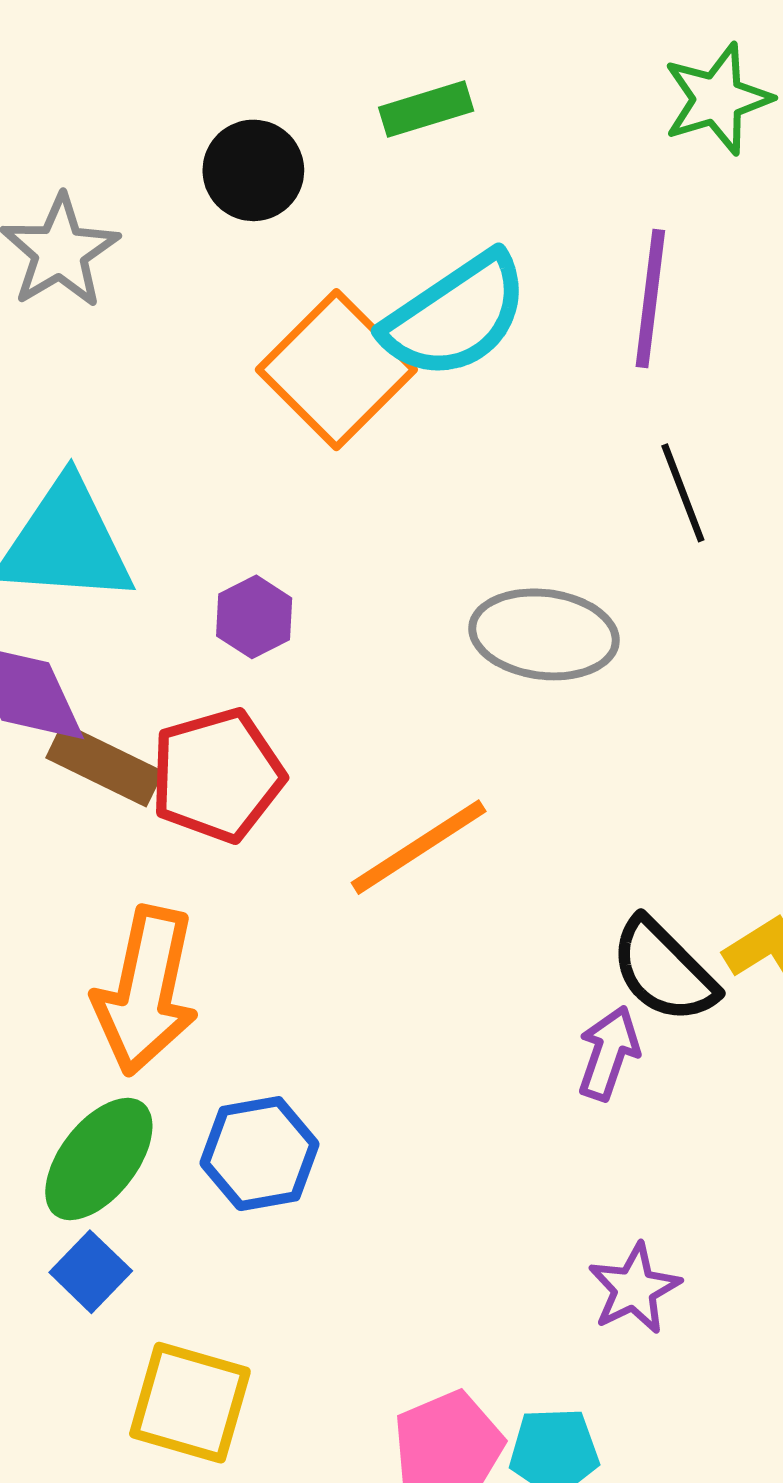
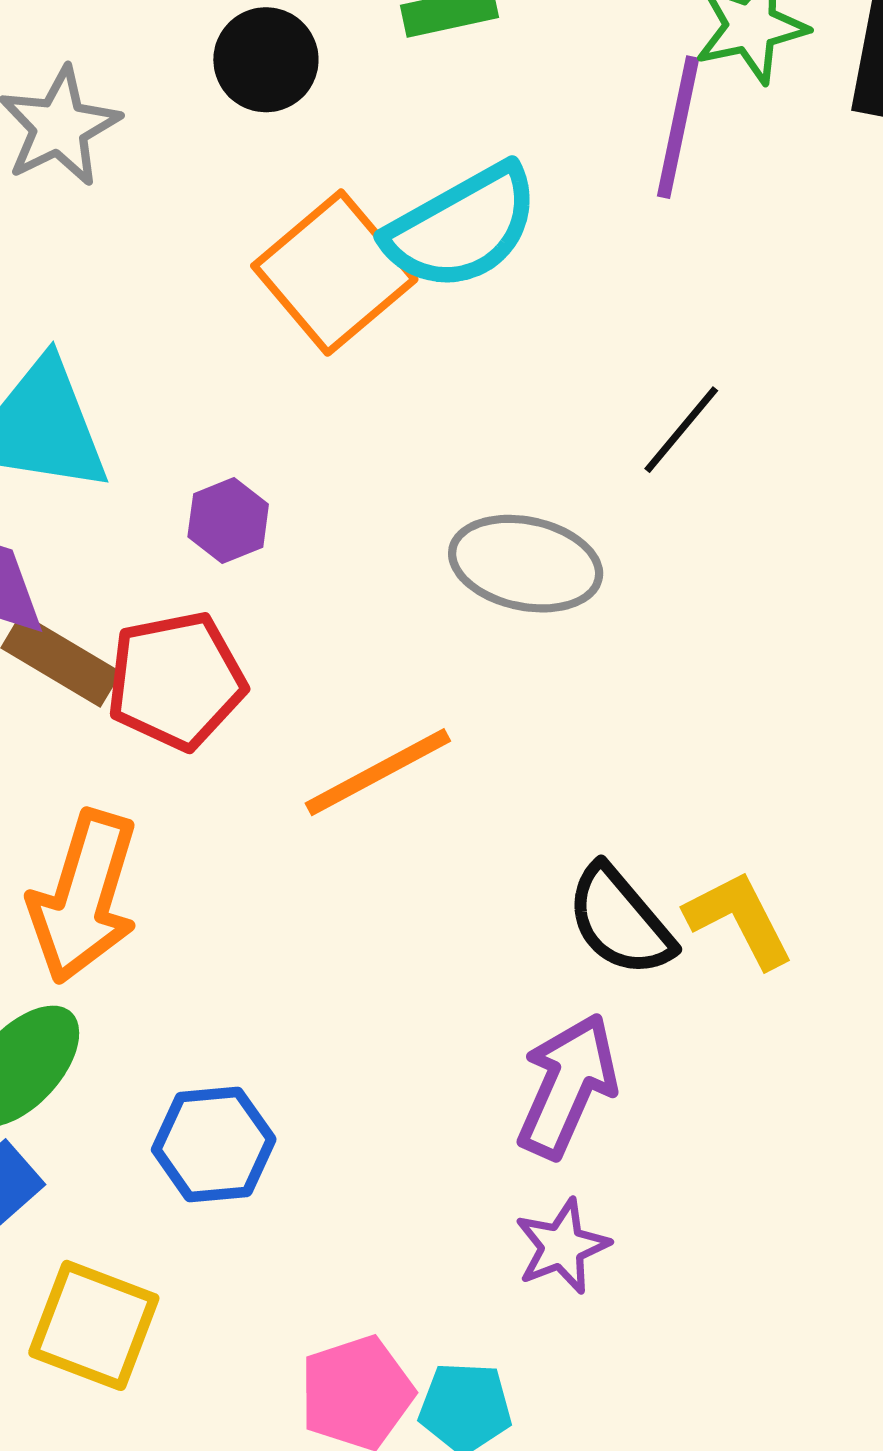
purple line: (650, 299) -> (678, 127), moved
black line: (683, 493) -> (681, 430), turned 56
purple arrow: (609, 1053) -> (567, 1086), moved, size x1.5
blue hexagon: (260, 1154) -> (214, 1144), moved

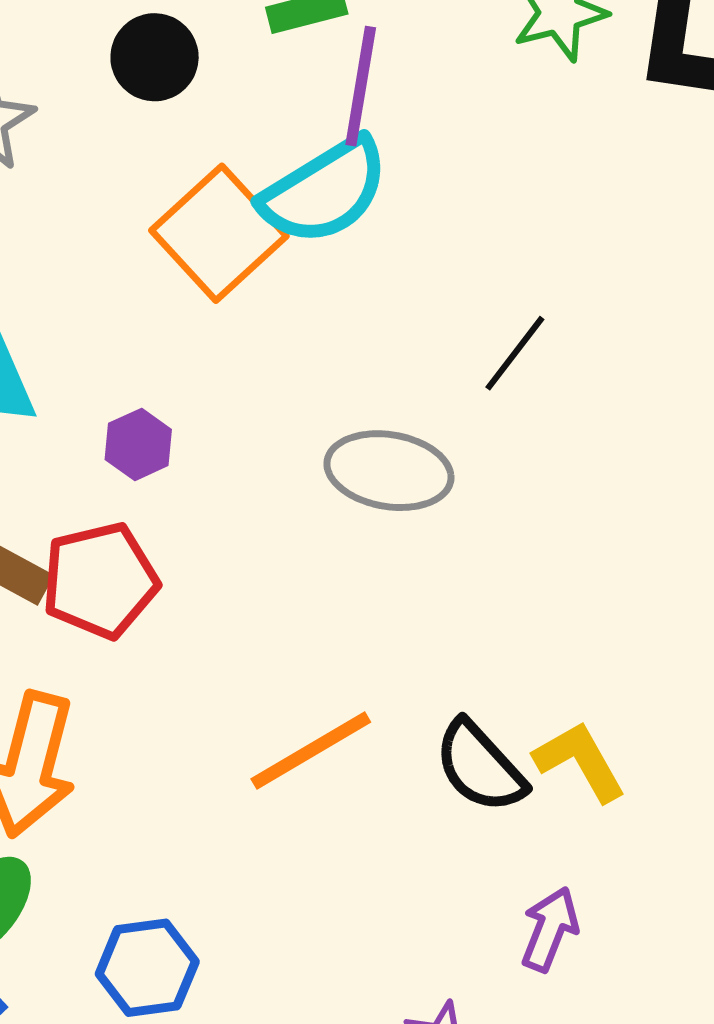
purple line: (678, 127) -> (361, 86), moved
orange line: (378, 772) -> (311, 750), moved
purple arrow: (567, 1086) -> (550, 929), moved, size x0.7

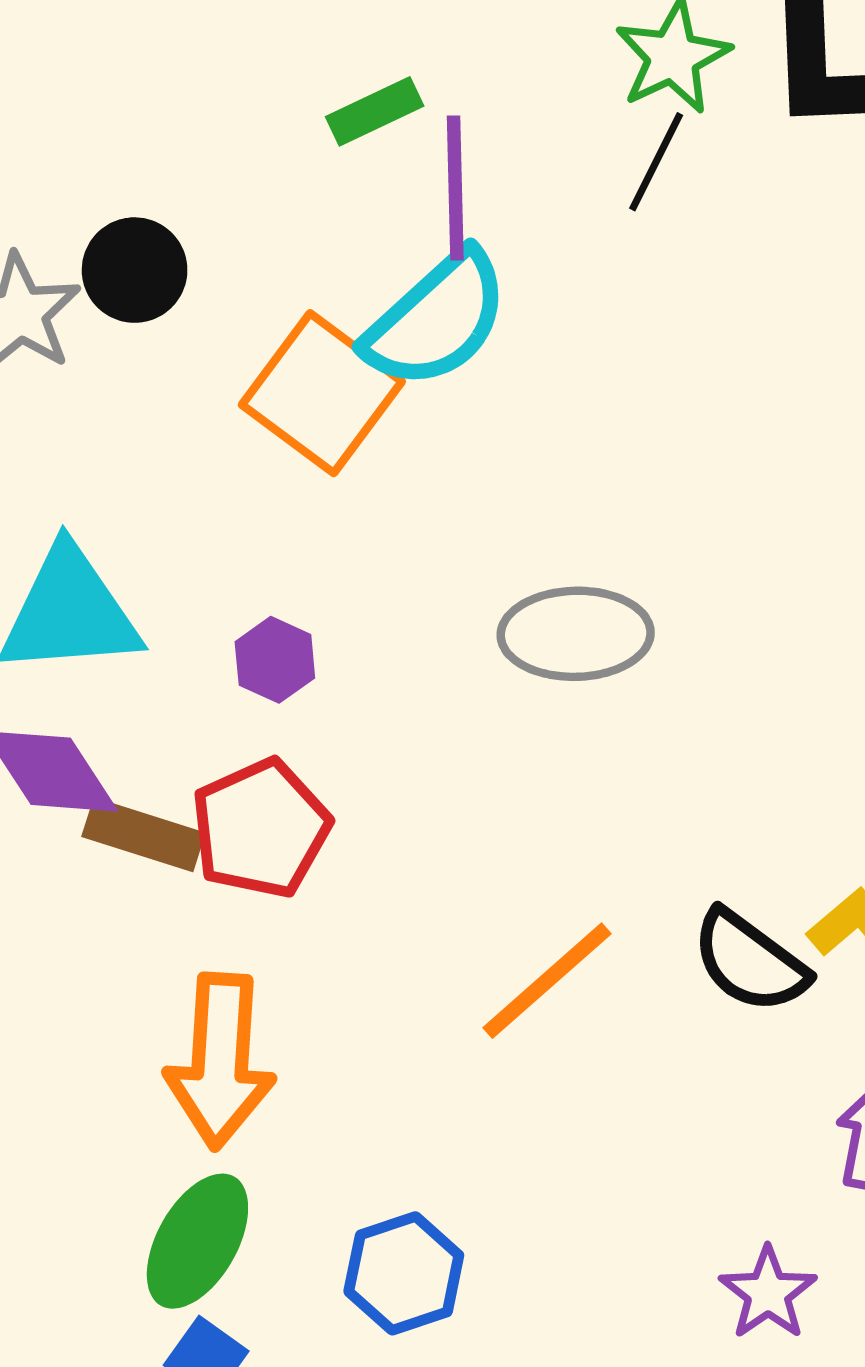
black circle: (155, 57) -> (135, 270), moved
black line: (515, 353) -> (656, 162), moved

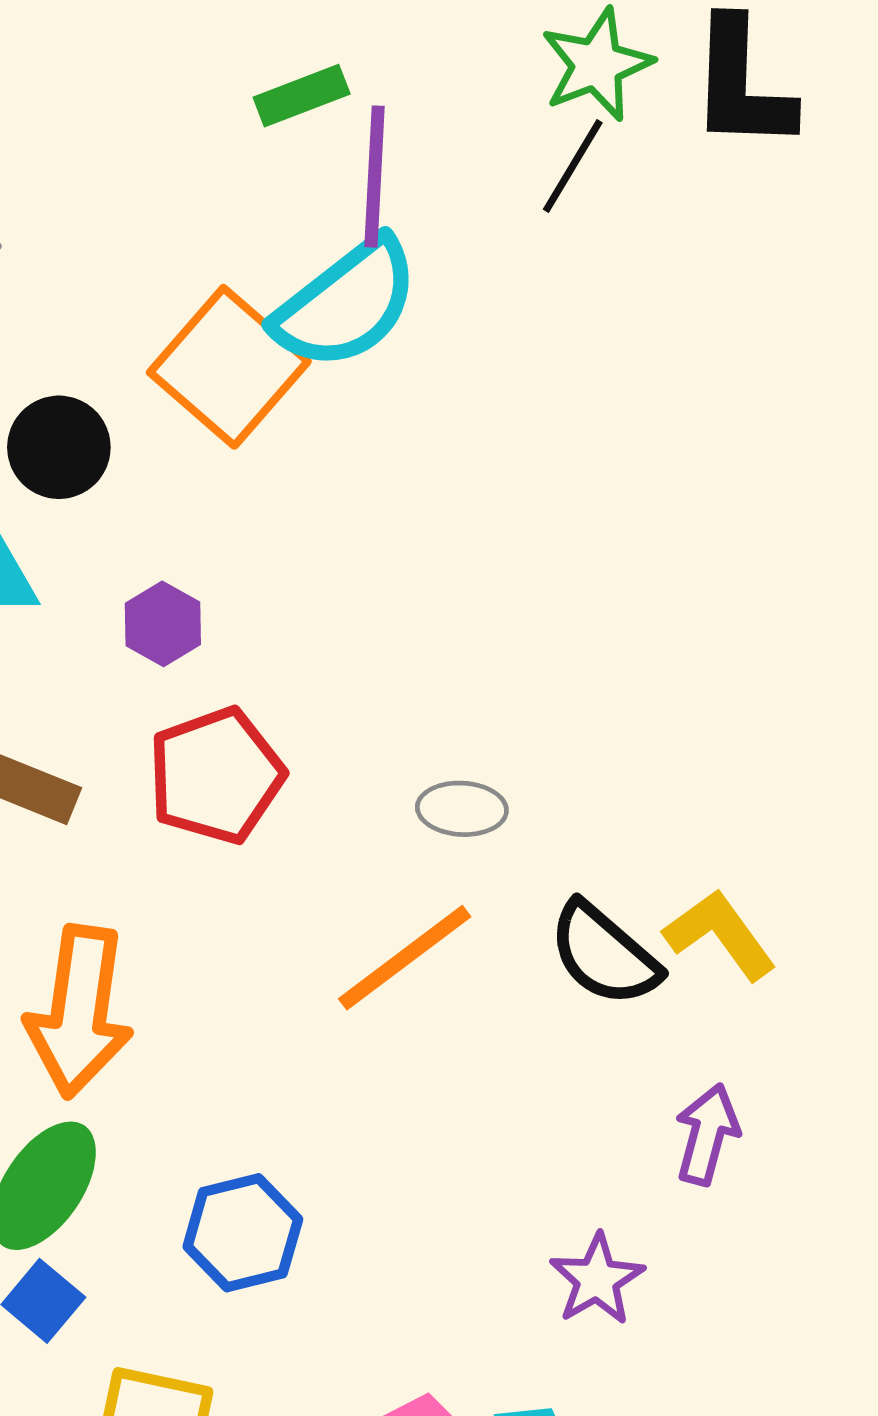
black circle: (135, 270) -> (59, 447), moved
gray ellipse: (576, 634) -> (462, 809), moved, size x0.6
red pentagon: (261, 828) -> (216, 776), moved

